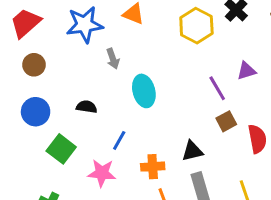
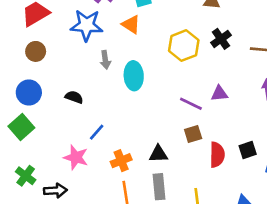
purple line: (217, 88) -> (191, 104), turned -45
cyan ellipse: (144, 91) -> (134, 76), moved
green square: (61, 149) -> (21, 127), moved
orange cross: (153, 167) -> (121, 161), turned -30

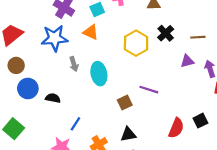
blue circle: (29, 93) -> (28, 88), moved
purple triangle: (219, 94) -> (187, 61), moved
brown square: (193, 134) -> (125, 102), moved
red semicircle: (217, 155) -> (176, 128), turned 30

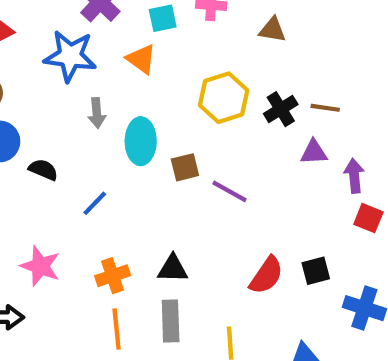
black cross: (166, 33) -> (281, 109), moved
brown line: (198, 37) -> (325, 108), moved
brown square: (125, 102) -> (185, 167), moved
blue line: (75, 124) -> (95, 203), moved

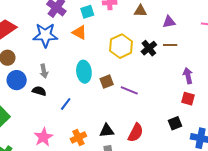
gray arrow: (97, 113) -> (44, 71), moved
purple triangle: (314, 152) -> (169, 22), moved
red square: (368, 218) -> (188, 99), moved
pink star: (40, 266) -> (43, 137), turned 30
red semicircle: (266, 275) -> (136, 133), moved

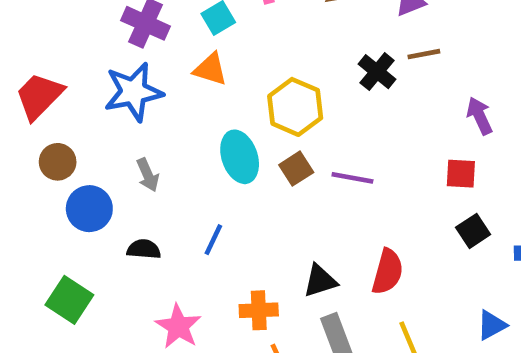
yellow hexagon: (121, 46) -> (295, 107), moved
black semicircle: (39, 91) -> (144, 249), moved
red square: (188, 99) -> (461, 174), moved
orange cross: (78, 137) -> (259, 310), turned 35

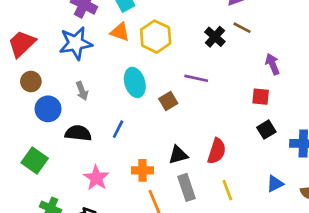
brown line: (424, 54) -> (242, 28), turned 36
yellow hexagon: (295, 107) -> (156, 37), moved
brown square: (296, 169) -> (168, 101), moved
purple line: (352, 178) -> (196, 78), moved
black semicircle: (144, 249) -> (78, 133), size x1.4

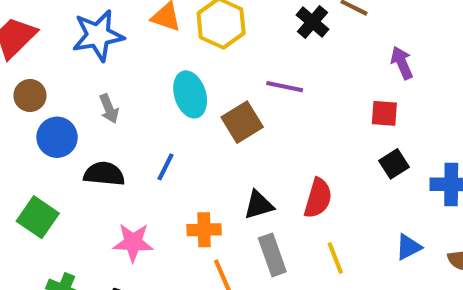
brown square: (168, 101) -> (242, 122), size x1.4
pink star: (96, 178) -> (133, 242), turned -30

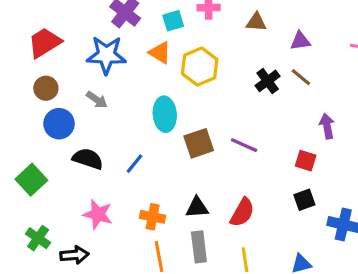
purple line: (285, 87) -> (244, 145), moved
gray arrow: (109, 109) -> (97, 100), moved, turned -45

